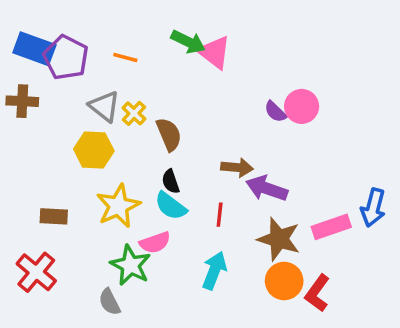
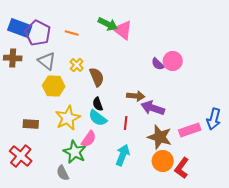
gray triangle: (104, 106) -> (47, 61), moved
pink semicircle: (155, 243) -> (89, 139), turned -36

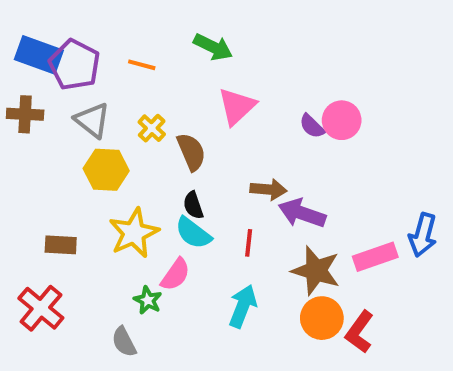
pink triangle: (123, 30) -> (237, 106), moved, turned 40
green star: (75, 152) -> (148, 300), size x0.6

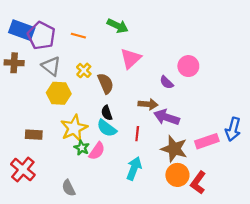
purple semicircle: (312, 126) -> (167, 82), moved
green star: (148, 300) -> (82, 148), moved

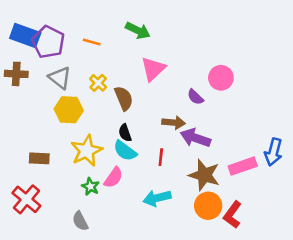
green star: (82, 148) -> (90, 187), moved
cyan arrow: (134, 168) -> (157, 198), turned -125

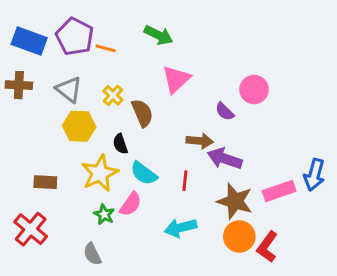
purple pentagon: (48, 42) -> (75, 37), moved
black semicircle: (125, 133) -> (120, 144), moved

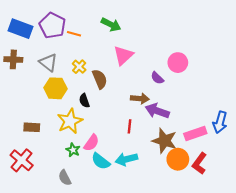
cyan semicircle: (144, 173) -> (101, 161), moved
orange circle: (239, 236) -> (178, 159), moved
red L-shape: (267, 247) -> (199, 163), moved

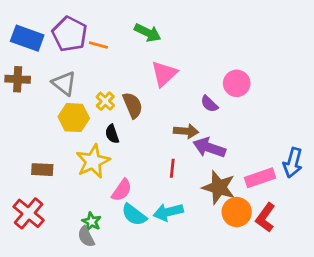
yellow cross: (79, 67) -> (105, 101), moved
green star: (73, 150) -> (92, 222), moved

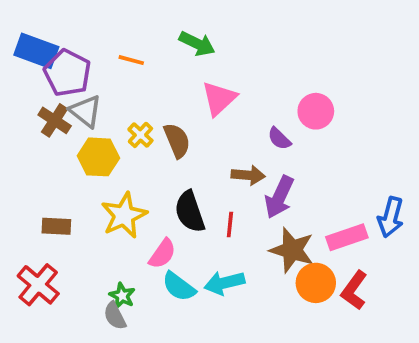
purple pentagon: (70, 34) -> (67, 73), moved
brown cross: (18, 79) -> (55, 120), moved, turned 30
black semicircle: (112, 134) -> (190, 212), moved, size x1.6
purple arrow: (209, 148) -> (279, 197), turned -84

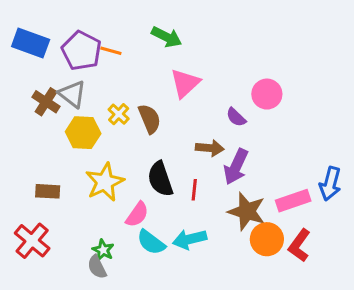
purple pentagon: (67, 73) -> (82, 51), moved

